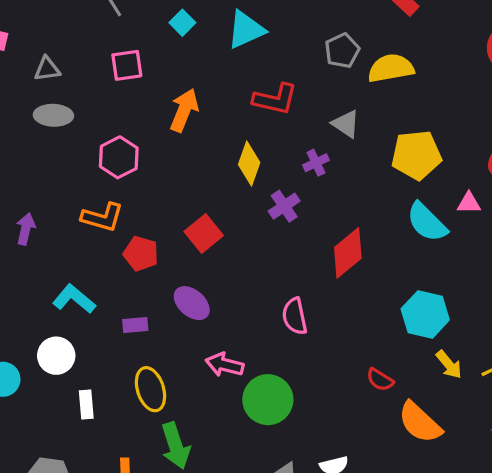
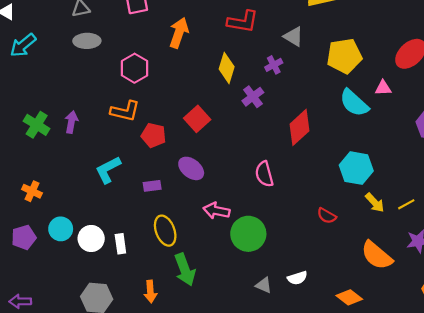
cyan L-shape: (74, 299) -> (108, 170), turned -64
white circle: (56, 356) -> (91, 239), moved
orange semicircle: (420, 422) -> (377, 255), moved

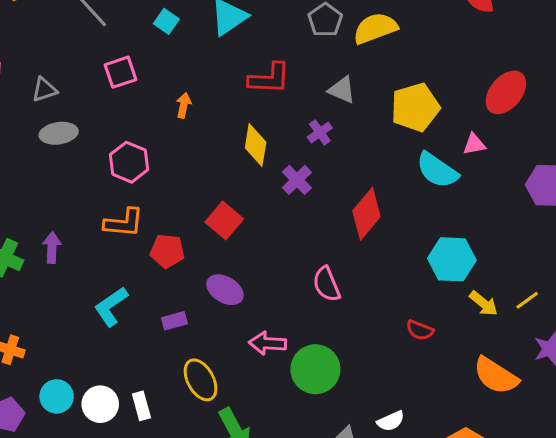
orange arrow: (179, 33) -> (184, 105), size x0.6

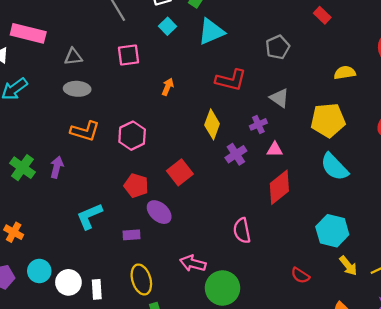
yellow semicircle: (375, 28) -> (345, 73), moved, size x0.7
pink triangle: (474, 144) -> (275, 150), moved
pink hexagon: (129, 162) -> (132, 136), moved
orange L-shape: (124, 223) -> (85, 131), moved
purple ellipse: (225, 290) -> (159, 212), moved

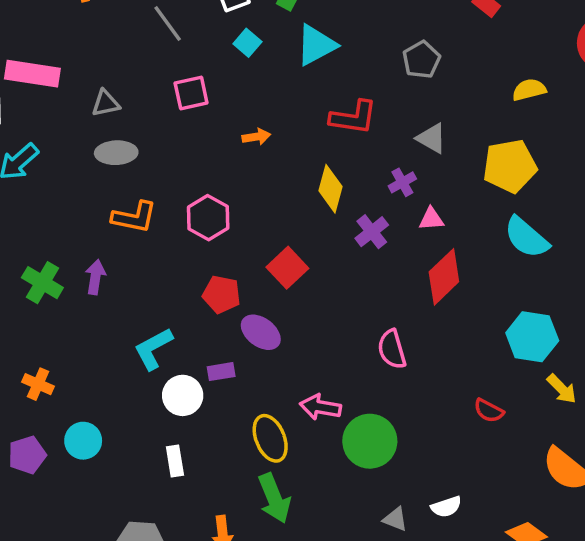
orange arrow: (168, 87) -> (256, 137), turned 63
yellow ellipse: (141, 279) -> (270, 438), moved
white circle: (68, 282) -> (183, 395), moved

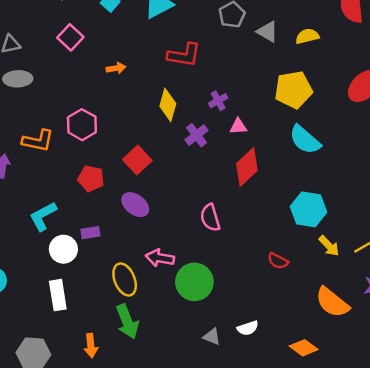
pink square: (191, 93) -> (70, 37), turned -35
gray triangle: (431, 138) -> (267, 32), moved
orange L-shape: (134, 217) -> (38, 141), moved
purple ellipse: (261, 332) -> (135, 205), moved
white rectangle: (175, 461) -> (58, 295), size x1.4

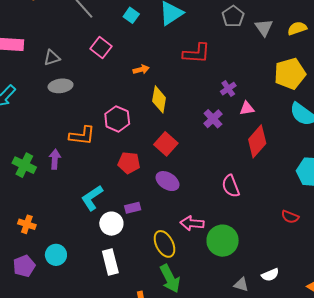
gray triangle: (267, 32) -> (264, 28), turned 30
yellow diamond: (168, 105) -> (159, 99), moved

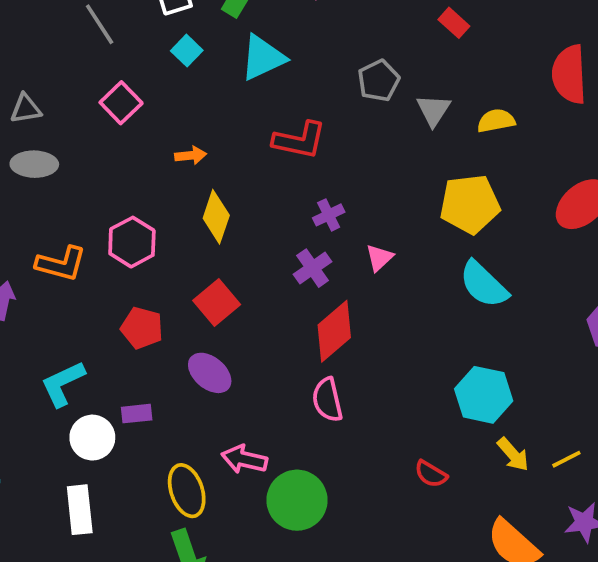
purple cross: (228, 89) -> (329, 215), moved
pink triangle: (247, 108) -> (379, 258), turned -42
red diamond: (257, 141) -> (334, 331), moved

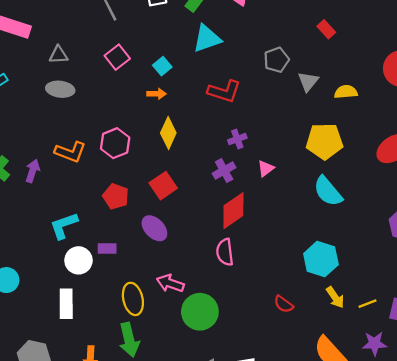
cyan square: (187, 51) -> (162, 66), moved

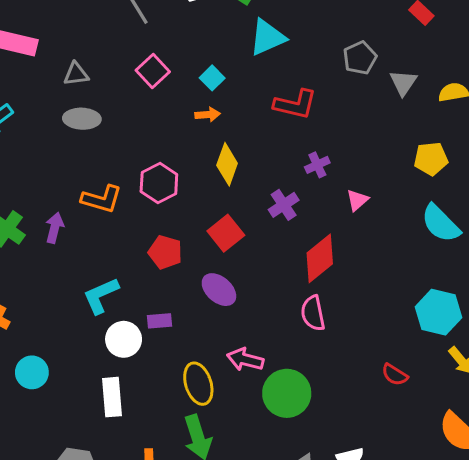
yellow pentagon: (325, 141) -> (431, 159), size x0.7
purple cross: (224, 171) -> (284, 205), moved

